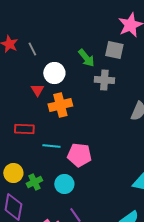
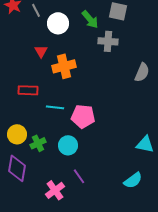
white circle: (54, 73) -> (58, 23), moved

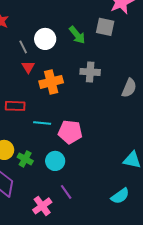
gray line: (36, 10) -> (23, 47), moved
gray cross: (108, 41) -> (90, 72), moved
green cross: (38, 143) -> (25, 159), turned -35

